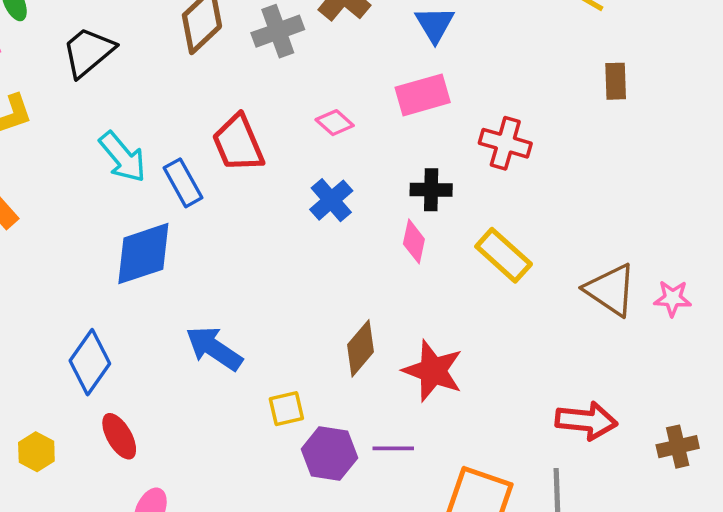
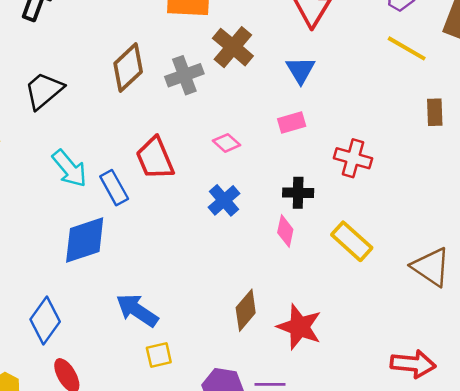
pink rectangle: (423, 95) -> (292, 122), size x0.7
yellow square: (286, 409) -> (159, 355), moved

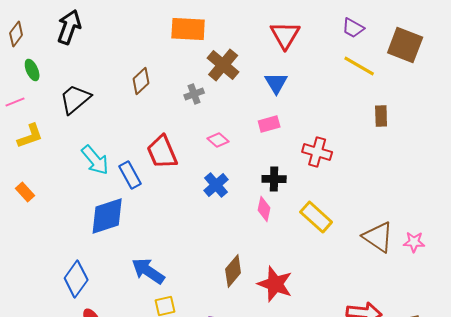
brown diamond: (128, 68) -> (141, 81), size x0.7
gray cross: (184, 75) -> (194, 94), moved, size x0.7

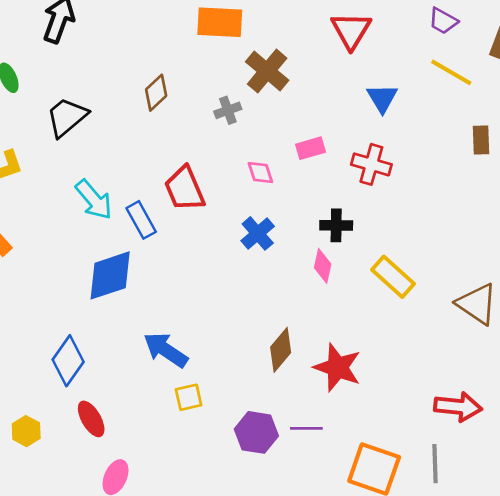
blue triangle: (276, 83) -> (382, 98), moved
pink rectangle: (269, 124) -> (310, 148), moved
pink diamond: (218, 140) -> (260, 173), turned 30
red cross: (317, 152) -> (371, 164), moved

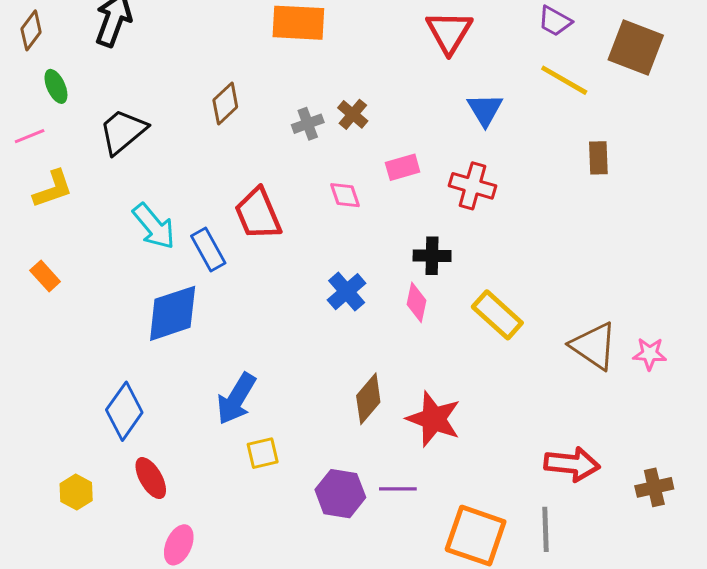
brown cross: (267, 71) -> (353, 114), moved, size x0.6
blue cross: (258, 233) -> (347, 292), moved
blue arrow: (166, 350) -> (236, 399), turned -93

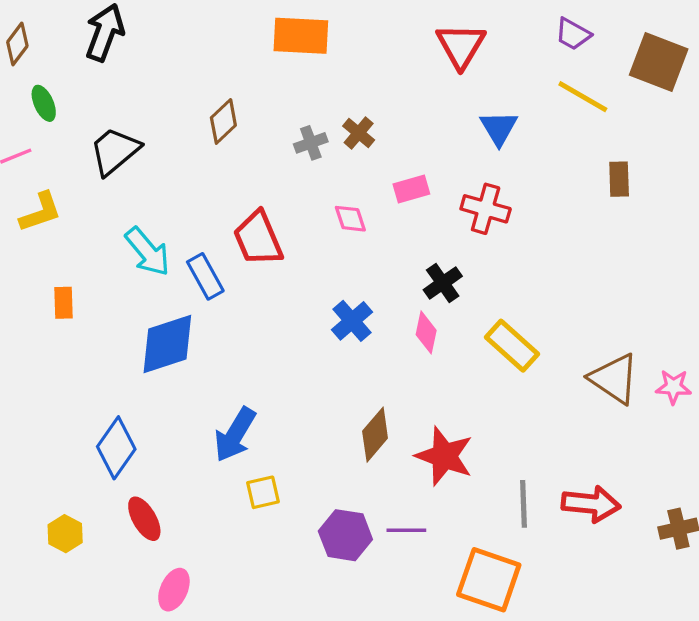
black cross: (432, 256) -> (443, 283), turned -36
orange rectangle: (45, 276) -> (64, 303), moved, turned 40
gray line: (546, 529) -> (523, 504), moved

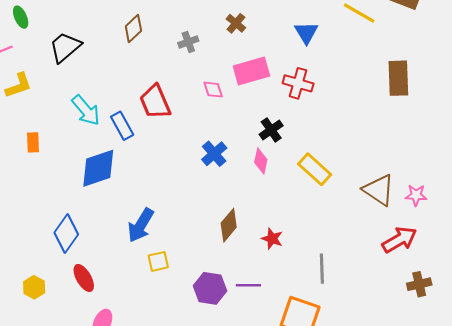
brown cross: (359, 133) -> (236, 23), moved
brown rectangle: (619, 179) -> (398, 78), moved, size x1.6
pink rectangle: (411, 189) -> (251, 71), size x1.6
red star: (444, 456) -> (272, 239), size x0.6
red arrow: (591, 504) -> (399, 240), moved, turned -36

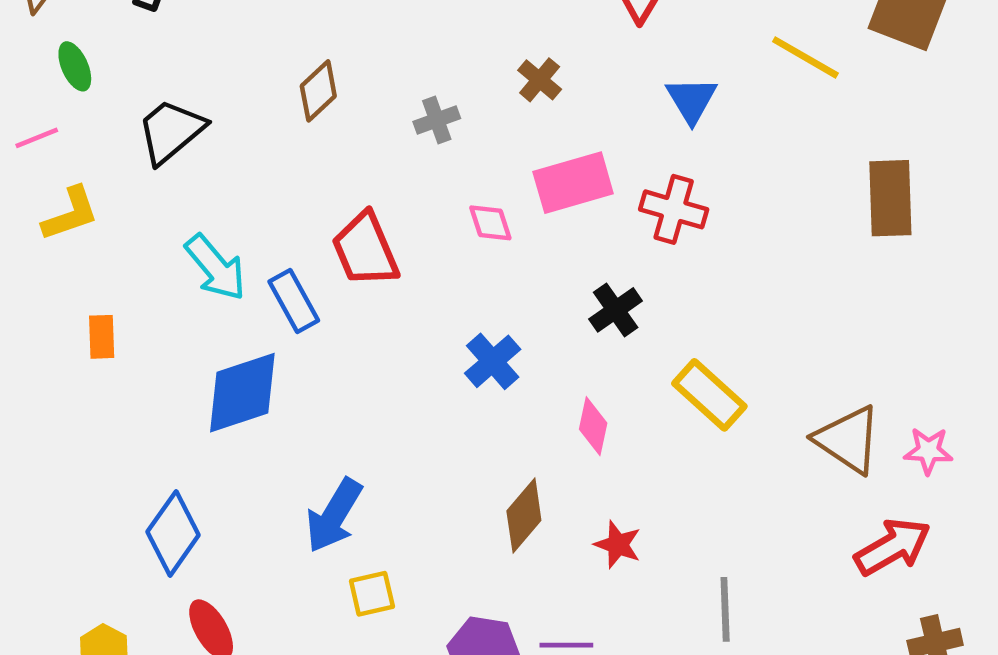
pink diamond: (261, 161) -> (593, 426), moved

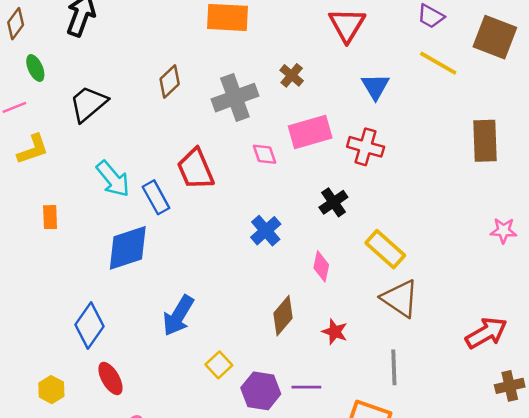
gray cross: (437, 120) -> (235, 98), size x1.8
brown triangle: (848, 440) -> (400, 298), moved
pink star: (928, 451) -> (504, 231), moved
yellow square: (372, 594) -> (219, 365), moved, turned -30

